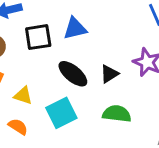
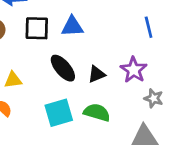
yellow triangle: (23, 95) -> (13, 80), turned -36
cyan square: (61, 113) -> (59, 113), moved

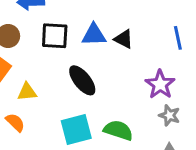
black triangle: (97, 74) -> (124, 39), moved, turned 48
gray star: (154, 98) -> (169, 115), moved

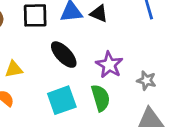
purple star: (160, 84) -> (109, 65), moved
green semicircle: (118, 130) -> (101, 98), turned 60

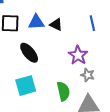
purple star: (109, 65) -> (78, 55), moved
green semicircle: (101, 98) -> (63, 91), moved

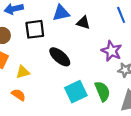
blue triangle: (36, 22) -> (61, 13), moved
cyan square: (26, 86) -> (76, 92), moved

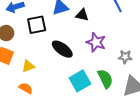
purple star: (112, 51) -> (96, 42), moved

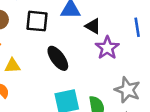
purple star: (96, 42) -> (107, 48), moved
gray star: (125, 57) -> (127, 90), size x1.5

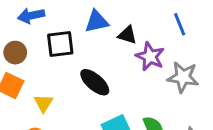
yellow triangle: (12, 66) -> (43, 103), turned -42
gray star: (127, 90) -> (183, 77), moved

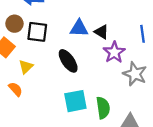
blue triangle: (97, 21) -> (79, 28), moved
black square: (60, 44) -> (37, 32), moved

